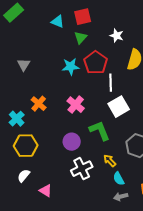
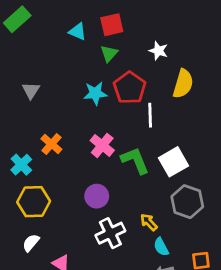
white square: (119, 107) -> (173, 162), moved
green L-shape: (100, 131) -> (135, 160), moved

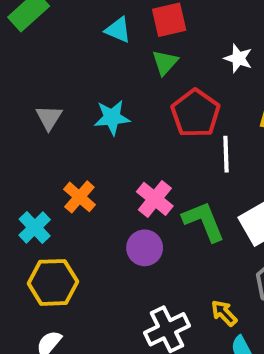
cyan star: (95, 93) -> (112, 117), moved
purple circle: (97, 196) -> (145, 248), moved

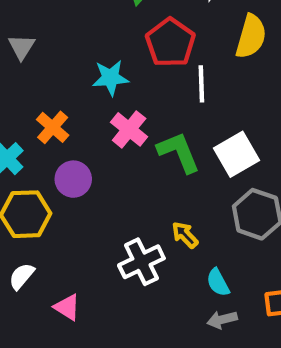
cyan star: (112, 117) -> (110, 78), moved
purple circle: (145, 248) -> (73, 179), moved
yellow arrow: (224, 313) -> (185, 235), moved

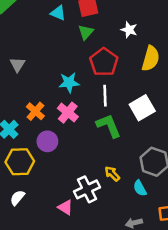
white line: (201, 84) -> (105, 96), moved
pink cross: (129, 129) -> (68, 113), moved
white square: (237, 154) -> (142, 108), moved
cyan semicircle: (218, 282) -> (140, 188), moved
pink triangle: (67, 307) -> (65, 207), moved

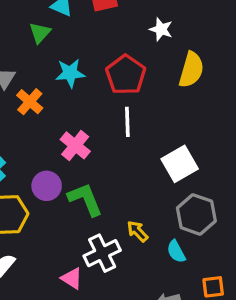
green triangle: (86, 32) -> (40, 33), moved
cyan star: (69, 83) -> (70, 73), moved
white square: (142, 108) -> (180, 164), moved
orange cross: (35, 111) -> (30, 102), moved
green L-shape: (109, 126) -> (85, 199), moved

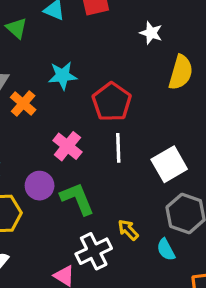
green triangle: (40, 33) -> (17, 28), moved, turned -30
red pentagon: (126, 75) -> (112, 102), moved
white line: (127, 122) -> (118, 148), moved

